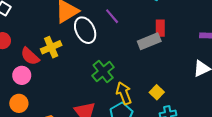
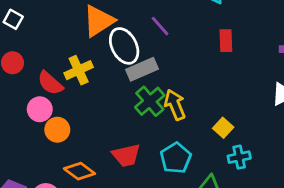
gray rectangle: (149, 41) -> (142, 69), moved
yellow arrow: (124, 93) -> (175, 105), moved
orange circle: (19, 103) -> (57, 130), moved

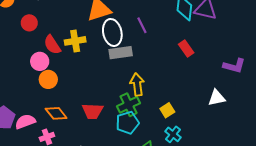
red rectangle: (226, 41) -> (186, 48), turned -49
green cross: (150, 101) -> (128, 105), moved
cyan cross: (239, 157) -> (173, 134), turned 35

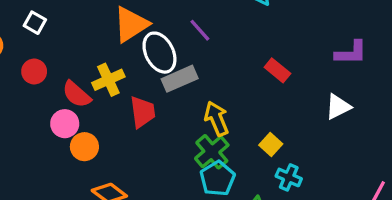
red rectangle: (186, 48) -> (277, 70), moved
red trapezoid: (93, 111) -> (142, 112), moved, turned -85

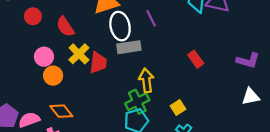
yellow cross: (108, 80) -> (79, 54), moved, turned -35
red semicircle: (77, 94) -> (65, 27), moved
white triangle: (338, 107) -> (251, 97), moved

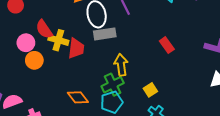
red semicircle: (65, 27) -> (44, 29), moved
yellow cross: (79, 54) -> (58, 40), turned -30
orange diamond: (61, 111) -> (78, 97), moved

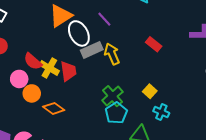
yellow cross: (58, 40) -> (49, 68), turned 30
yellow arrow: (121, 65) -> (112, 54), moved
orange diamond: (78, 97) -> (54, 108), moved

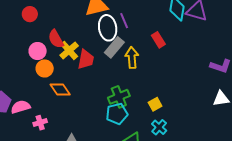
purple line: (104, 19) -> (124, 21), moved
red rectangle: (154, 44) -> (158, 40), moved
gray rectangle: (92, 50) -> (114, 47), turned -45

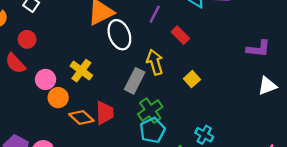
purple line: (124, 21) -> (155, 14), moved, turned 63
red semicircle: (56, 39) -> (15, 63), moved
gray rectangle: (114, 47) -> (135, 81), moved
red trapezoid: (86, 60) -> (105, 113), moved
yellow square: (155, 104) -> (192, 79), moved

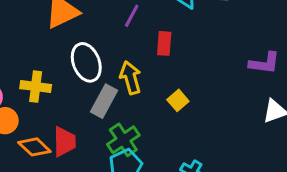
white ellipse: (119, 35) -> (86, 62), moved
red rectangle: (180, 35) -> (164, 43), turned 48
yellow cross: (81, 71) -> (36, 87), turned -30

